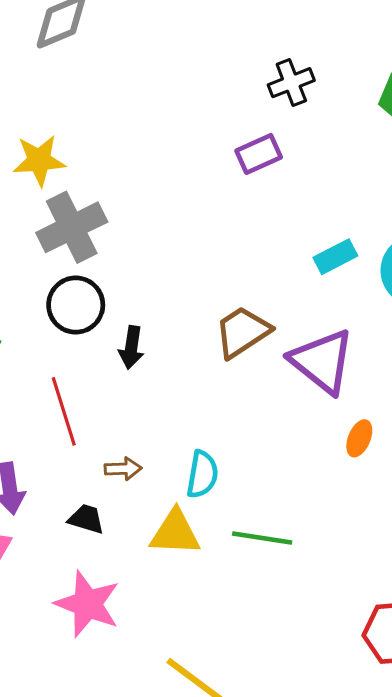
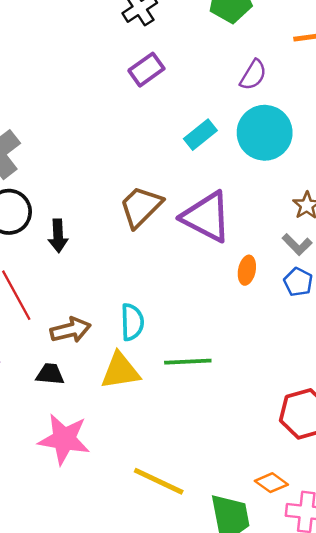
purple rectangle: (259, 154) -> (146, 70), moved
brown arrow: (123, 469) -> (71, 330), size x1.4

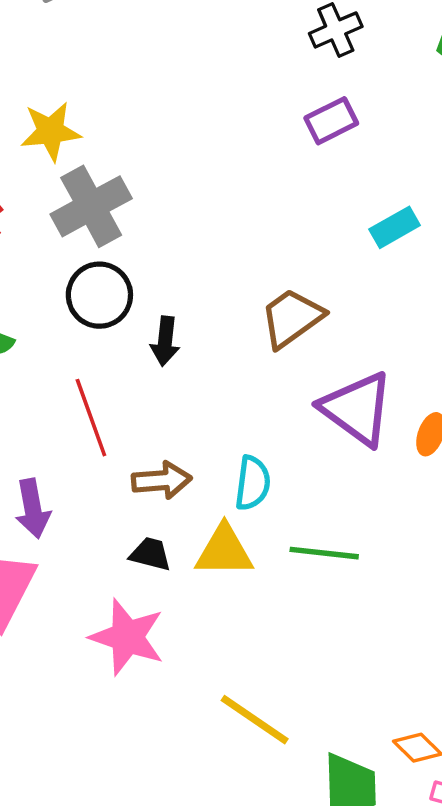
purple triangle: (207, 217) -> (357, 409), moved
black trapezoid: (50, 374) -> (150, 554), moved

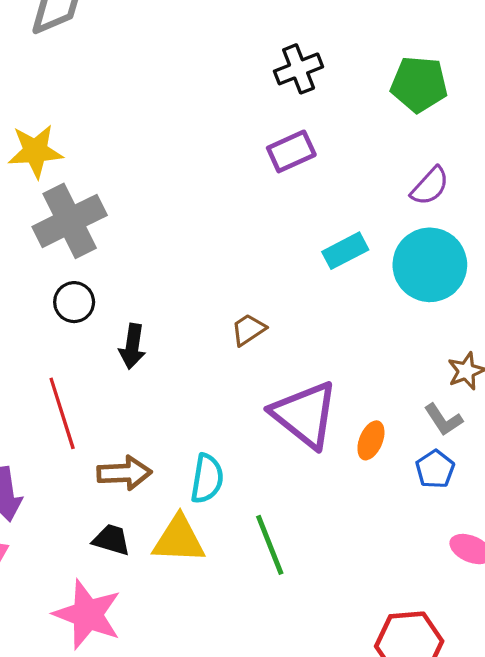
black circle: (99, 295) -> (74, 302), size x0.7
brown trapezoid: (292, 318) -> (248, 330), size x0.6
green line: (324, 553) -> (270, 545), turned 60

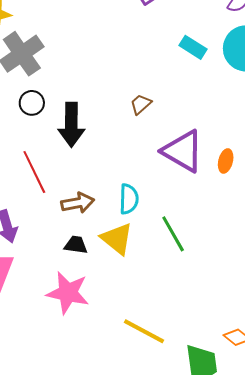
cyan rectangle: (345, 251) -> (193, 47), turned 68
black arrow: (132, 346) -> (71, 125), size x1.6
yellow triangle: (179, 540) -> (117, 239), turned 45

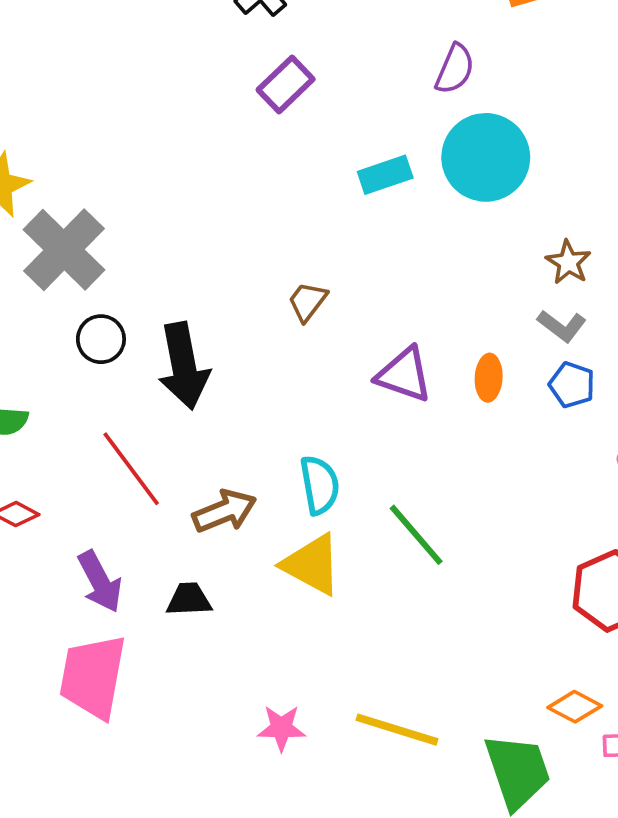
cyan rectangle: (193, 47) -> (385, 175), turned -40
purple triangle: (183, 151) -> (404, 375), size x0.7
black trapezoid: (76, 245) -> (189, 599), moved
pink star: (68, 293) -> (281, 728), moved, size x0.6

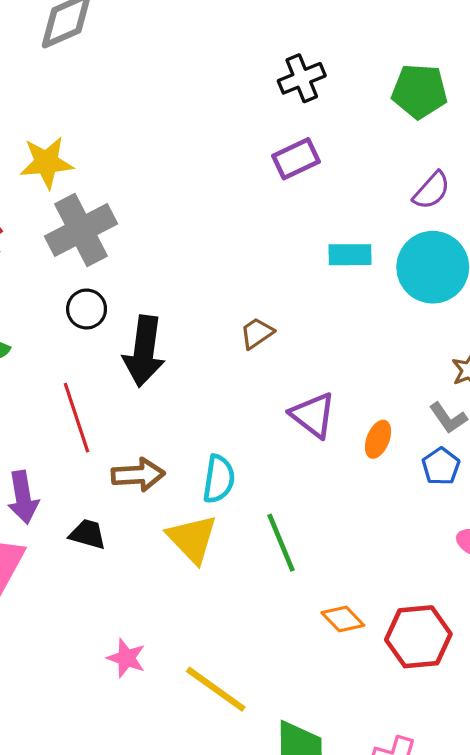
orange diamond: (575, 707) -> (343, 619), moved

